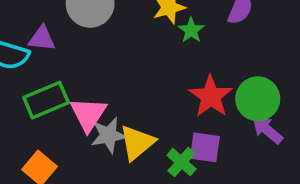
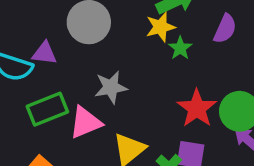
pink triangle: (88, 114) -> (85, 122), turned 33
gray star: (108, 135) -> (111, 87), moved

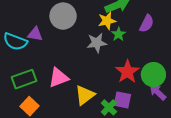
gray star: (111, 87) -> (97, 43), moved
green rectangle: (47, 109) -> (24, 79), moved

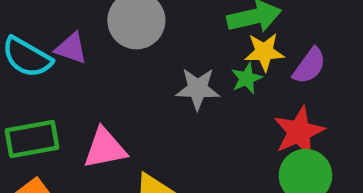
yellow star: (107, 21) -> (264, 52), moved
red star: (127, 72) -> (299, 132), moved

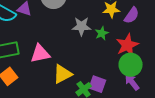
green star: (247, 78) -> (102, 33), moved

